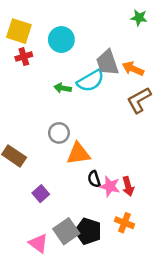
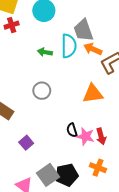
orange arrow: (133, 69) -> (93, 49), moved
cyan semicircle: (90, 81) -> (69, 46), turned -60
orange triangle: (78, 154) -> (93, 94), moved
black pentagon: (88, 231) -> (67, 175), turned -30

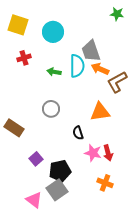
red cross: (12, 25) -> (24, 58), moved
black semicircle: (72, 130) -> (78, 133), moved
black pentagon: (67, 175) -> (60, 171), moved

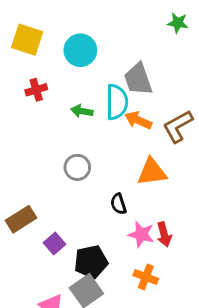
orange arrow: (100, 69) -> (138, 120), moved
brown rectangle: (14, 128) -> (21, 219), moved, turned -66
orange cross: (105, 183) -> (146, 277), moved

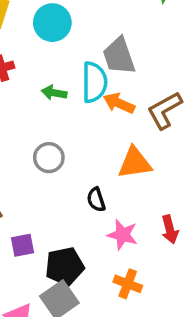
red arrow: (164, 234) -> (170, 229), moved
purple square: (54, 244) -> (23, 245), turned 30

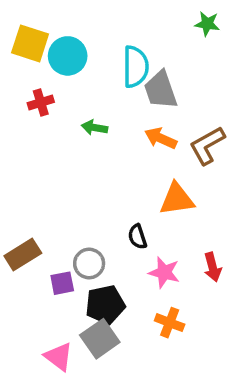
cyan circle: (52, 23) -> (68, 56), moved
cyan semicircle: (94, 82) -> (136, 67), moved
gray circle: (49, 158) -> (89, 264), moved

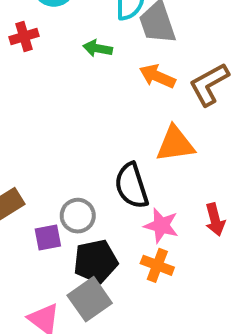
green arrow: (94, 128) -> (98, 48), moved
black semicircle: (137, 237) -> (131, 186), size x1.6
orange cross: (170, 323) -> (157, 265), moved

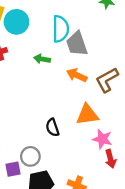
black semicircle: (131, 186) -> (52, 127), moved, size x0.7
pink star: (161, 226) -> (102, 139), moved

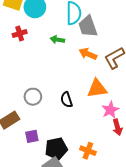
pink star: (102, 139) -> (110, 110), turned 30
gray circle: (30, 156) -> (33, 97), moved

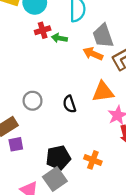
gray trapezoid: (88, 26) -> (103, 36), moved
red cross: (20, 33) -> (43, 30), moved
purple square: (32, 136) -> (16, 144), moved

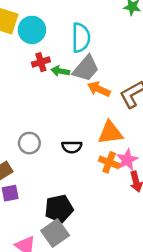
gray trapezoid: (103, 36) -> (86, 68), moved, turned -120
black semicircle: (69, 104) -> (72, 147), turned -72
orange cross: (93, 160) -> (109, 162), moved

